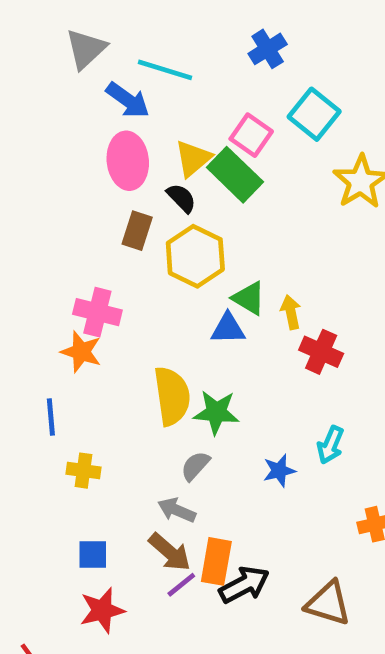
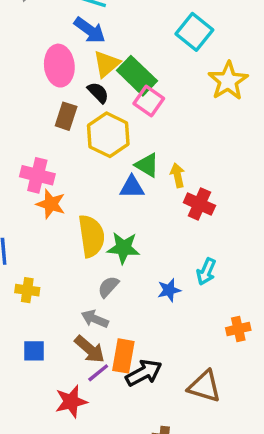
blue arrow: (128, 100) -> (90, 30), moved
pink square: (251, 135) -> (149, 101), moved
orange star: (81, 352) -> (51, 204), moved
red star: (102, 610) -> (71, 402), moved

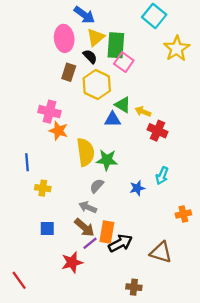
green rectangle: (137, 76) -> (116, 45), turned 50
yellow arrow: (177, 175) -> (143, 112), turned -56

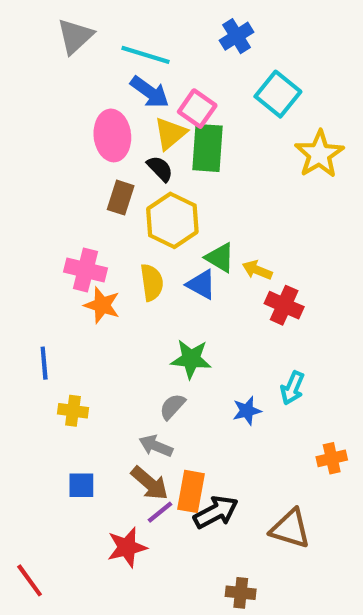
pink square: (124, 62) -> (197, 109), moved
blue triangle: (113, 119) -> (201, 284), turned 30
yellow semicircle: (86, 152) -> (152, 282), moved, size x0.7

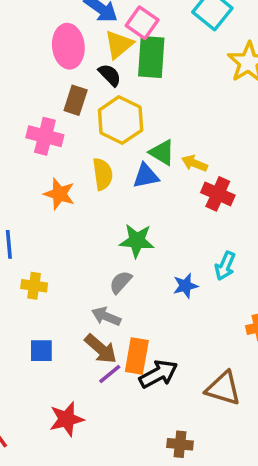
pink cross: (85, 270) -> (45, 136), moved
blue triangle: (201, 284) -> (146, 176), turned -40
red star: (127, 547) -> (67, 419), moved

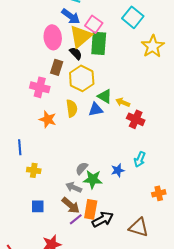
yellow triangle: (119, 44) -> (81, 36), size x1.4
green star: (137, 241) -> (93, 179), moved

